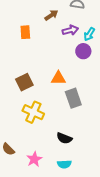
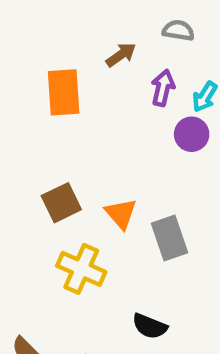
purple arrow: (70, 30) -> (163, 88), turned -63
orange rectangle: (25, 32) -> (64, 92), size x1.5
orange triangle: (58, 78) -> (121, 214), moved, turned 49

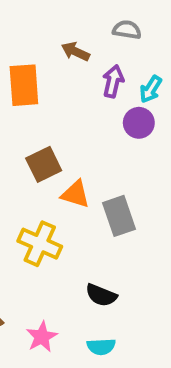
brown arrow: (121, 55) -> (75, 51), turned -120
brown square: (61, 203) -> (44, 164), moved
orange triangle: (121, 214) -> (75, 194), turned -32

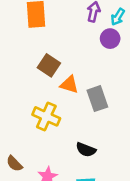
brown square: (44, 164) -> (49, 65), turned -30

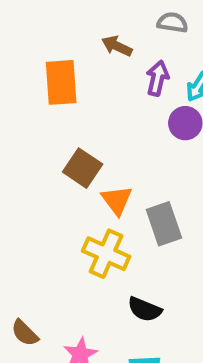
orange triangle: (69, 85) -> (117, 200), turned 36
yellow cross: (46, 116) -> (106, 254), moved

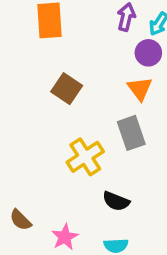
orange triangle: (117, 200) -> (140, 89), moved
yellow cross: (106, 254) -> (85, 157), turned 33

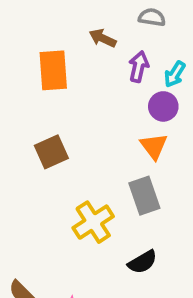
brown square: (67, 89) -> (51, 152), moved, turned 32
black semicircle: (116, 201) -> (142, 262), moved, turned -52

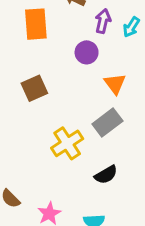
purple circle: (163, 106) -> (87, 52), moved
gray rectangle: (144, 196) -> (107, 123), turned 72

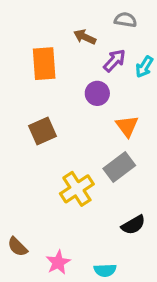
purple arrow: (103, 21) -> (115, 60), turned 30
black semicircle: (106, 175) -> (133, 225), moved

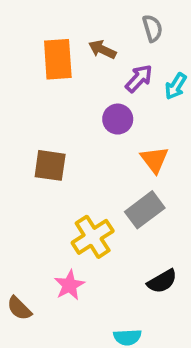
gray semicircle: (125, 20) -> (152, 28), turned 65
orange rectangle: (44, 64) -> (58, 59), moved
brown square: (42, 131) -> (50, 165), turned 32
pink star: (58, 262) -> (69, 285), moved

